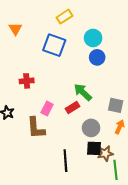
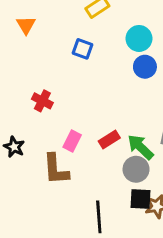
blue square: (54, 45) -> (83, 49), size x0.6
red cross: (27, 81) -> (42, 101), turned 32
green arrow: (83, 92) -> (140, 147), moved

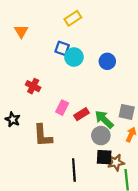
cyan circle: (139, 38) -> (74, 57), moved
pink rectangle: (72, 141) -> (62, 108), moved

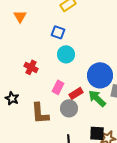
cyan circle: (74, 57) -> (66, 54), moved
blue circle: (107, 61) -> (100, 75), moved, size x1.6
gray circle: (101, 136) -> (69, 108), moved

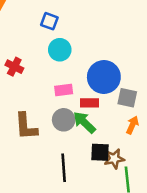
pink rectangle: (58, 87) -> (64, 90), moved, turned 56
red rectangle: (76, 93) -> (90, 103), moved, turned 32
green arrow: (97, 98) -> (84, 122), moved

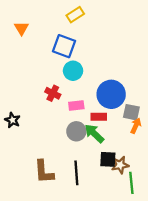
blue square: (49, 21) -> (64, 46), size x1.5
red cross: (14, 67) -> (53, 93), moved
orange arrow: (132, 125) -> (136, 126), moved
brown L-shape: (26, 126) -> (44, 172), moved

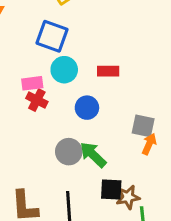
blue circle: (111, 94) -> (87, 108), moved, size x0.6
pink rectangle: (76, 106) -> (32, 83), moved
red rectangle: (99, 117) -> (108, 71), moved

